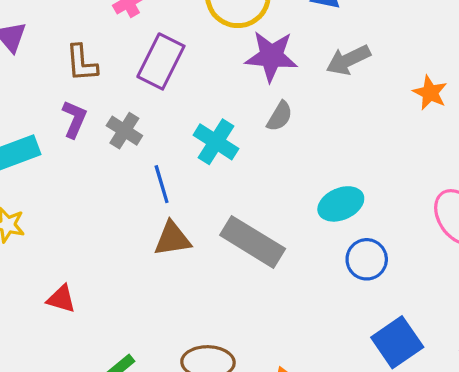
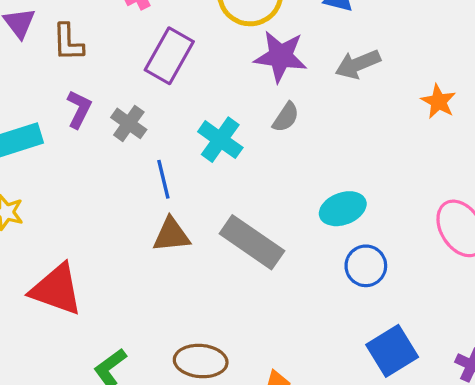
brown L-shape: (82, 63) -> (68, 42), moved
red triangle: (61, 299) -> (56, 289), size x1.8

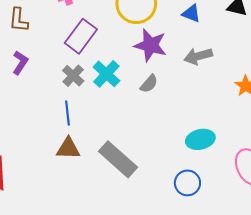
gray cross: (129, 123) -> (73, 76), moved
cyan cross: (220, 140) -> (106, 74), moved
cyan ellipse: (343, 209) -> (200, 139), moved

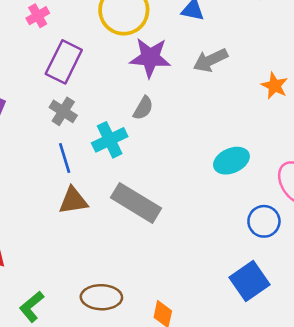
cyan cross: (106, 74) -> (110, 140), moved, turned 32
gray semicircle: (149, 84) -> (143, 108), moved
blue circle: (187, 183) -> (264, 221), moved

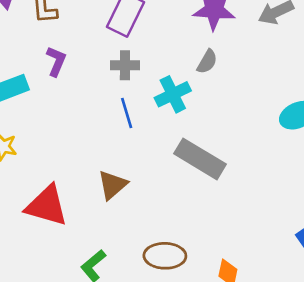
gray cross: (63, 111) -> (125, 65), turned -32
brown triangle: (73, 201) -> (112, 185), moved, turned -32

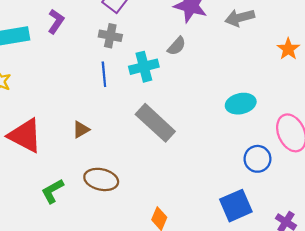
brown triangle: (112, 185) -> (81, 130), size x0.7
brown ellipse: (165, 256) -> (101, 179), moved

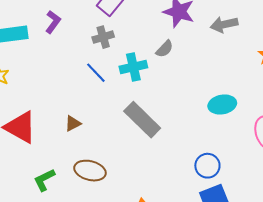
gray cross: (110, 36) -> (103, 37), turned -30
blue line: (104, 74) -> (96, 73), turned -40
blue circle: (257, 159) -> (207, 166), moved

